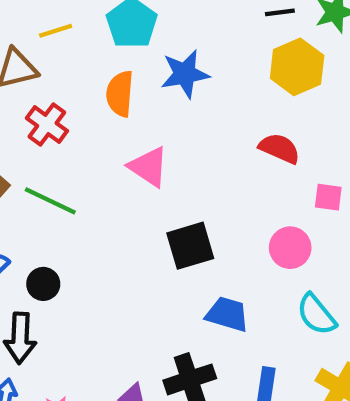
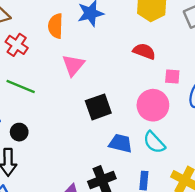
pink triangle: (149, 167) -> (73, 65), turned 40
pink circle: (290, 248) -> (153, 105), size x1.4
cyan semicircle: (316, 314) -> (154, 142), moved

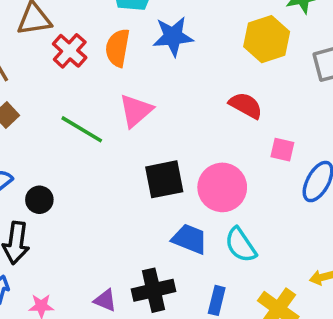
red cross: (17, 45) -> (70, 51), moved
green line: (21, 86) -> (82, 129), moved
pink circle: (153, 105) -> (222, 187), moved

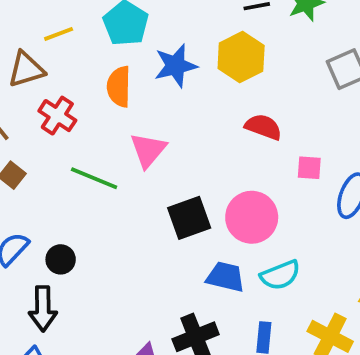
yellow hexagon: (267, 39) -> (241, 57), moved
red cross: (70, 51) -> (57, 116), moved
cyan semicircle: (241, 245) -> (280, 275), turned -69

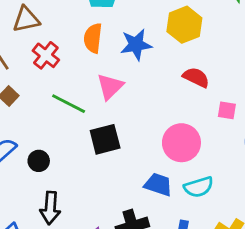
blue star: (176, 66) -> (136, 45), moved
black square: (189, 218) -> (105, 139), moved
black arrow: (43, 309) -> (50, 208), moved

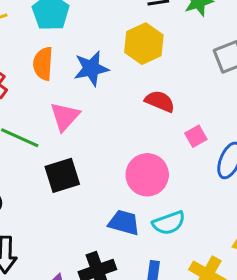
pink square: (227, 110) -> (196, 136), turned -36

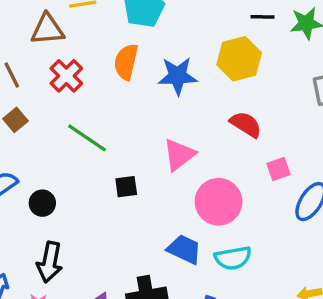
pink triangle: (65, 116) -> (179, 155), moved
black square: (62, 175) -> (126, 187), size x0.6

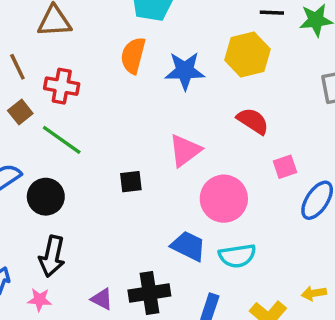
red cross: (66, 76) -> (62, 86), moved, turned -36
green line: (87, 138) -> (62, 140), moved
black circle: (42, 203) -> (46, 197), size x1.4

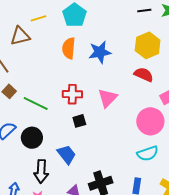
yellow hexagon: (247, 55) -> (148, 45), moved
red cross: (62, 86) -> (72, 94), moved
pink circle: (224, 199) -> (150, 121), moved
blue trapezoid: (188, 246) -> (67, 154), moved, turned 35

